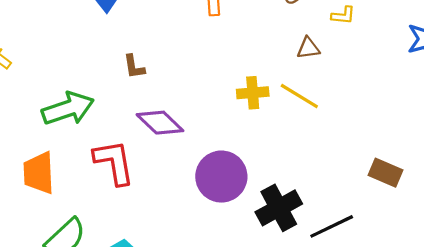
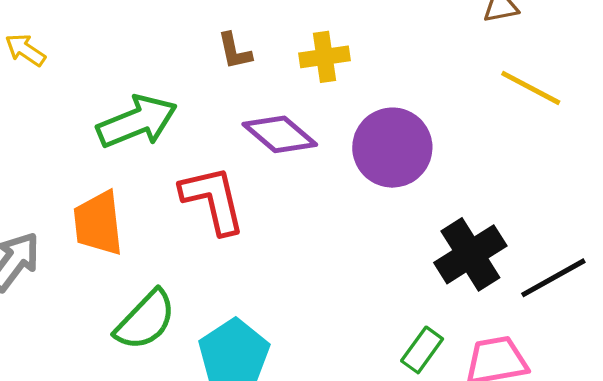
yellow cross: (253, 93) -> (325, 57), moved
yellow line: (299, 96) -> (531, 88), moved
purple circle: (221, 177) -> (392, 148), moved

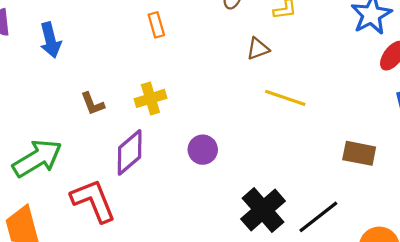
purple diamond: (280, 134) -> (130, 152), turned -72
purple circle: (392, 148) -> (203, 150), size x0.6

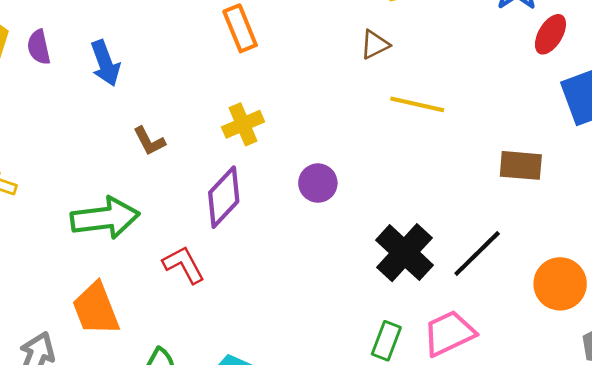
orange rectangle: (156, 25) -> (240, 28), size x1.4
brown L-shape: (93, 104) -> (149, 141), moved
green arrow: (37, 158) -> (105, 218), turned 30
red L-shape: (93, 201) -> (184, 265), size x0.7

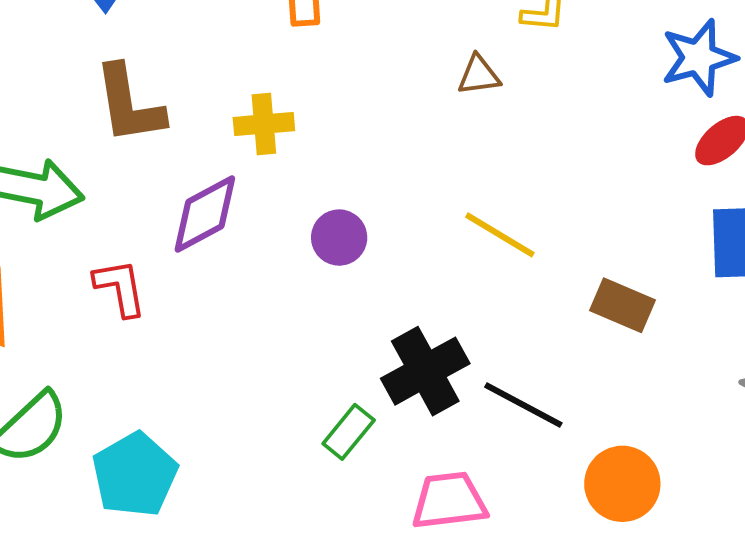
yellow line: (417, 104) -> (500, 235), moved
brown L-shape: (149, 141) -> (129, 104), size x1.8
black line: (477, 253) -> (523, 405), turned 54
green rectangle: (386, 341) -> (349, 432), moved

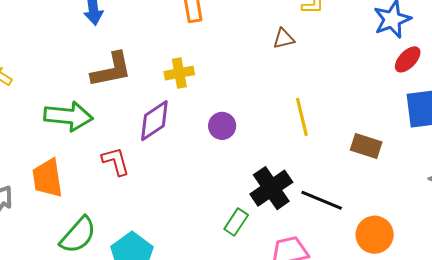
brown L-shape: (129, 104) -> (111, 70), turned -87
yellow line: (500, 235) -> (302, 117), turned 51

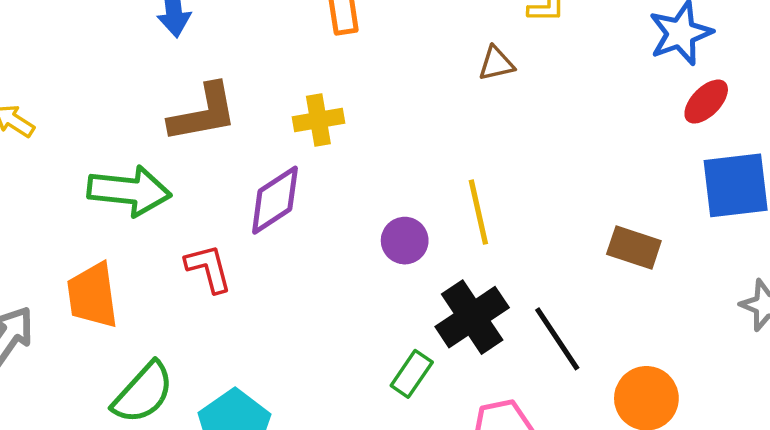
yellow line: (302, 117) -> (478, 212), moved
purple circle: (222, 126) -> (405, 241), moved
black line: (322, 200) -> (557, 339), turned 33

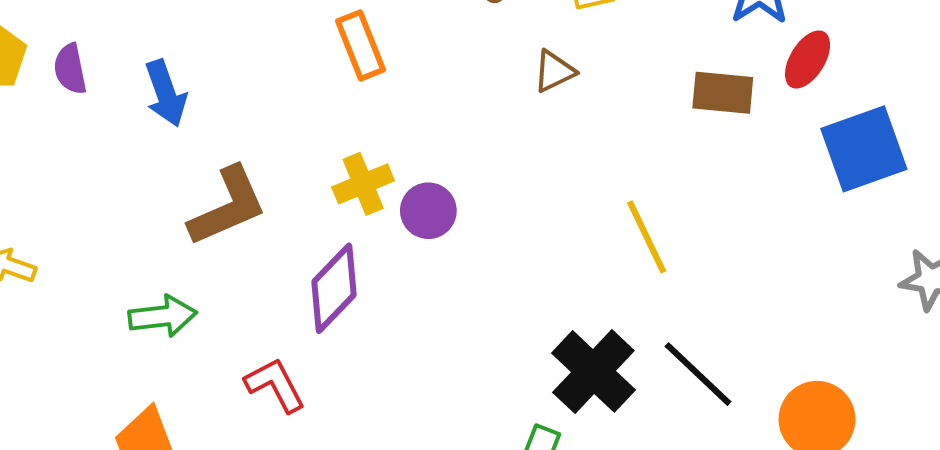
green arrow: (129, 191) -> (163, 316), size x0.7
yellow line: (478, 212) -> (647, 237), moved
purple circle: (405, 241) -> (428, 211), moved
brown rectangle: (634, 248) -> (723, 93), moved

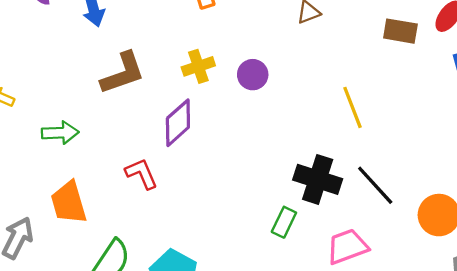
purple circle: (428, 211) -> (253, 75), moved
green arrow: (163, 316) -> (60, 133), moved
black cross: (593, 371) -> (318, 179), turned -30

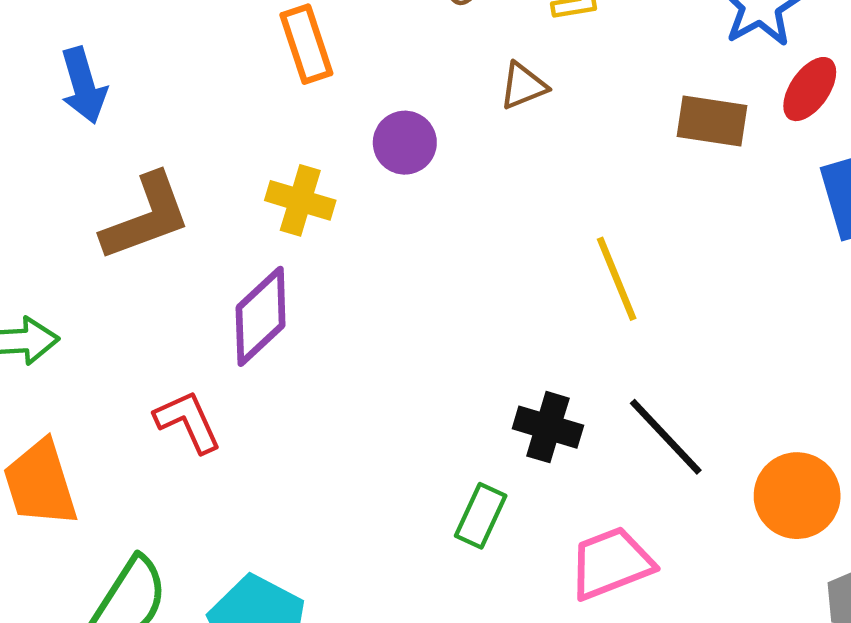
yellow cross: (198, 66) -> (300, 200), turned 36
purple circle: (253, 75) -> (405, 143), moved
black cross: (318, 179) -> (548, 427), size x0.7

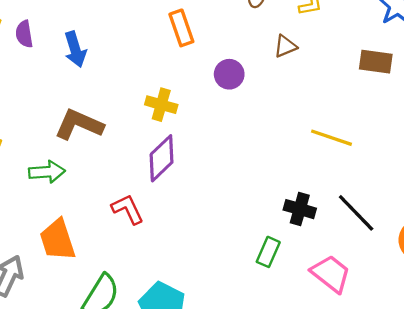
yellow cross: (300, 200) -> (161, 105), moved
brown L-shape: (146, 217) -> (79, 125), moved, turned -135
yellow line: (617, 279) -> (331, 138), turned -48
pink trapezoid: (611, 563) -> (331, 274), turned 60

